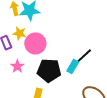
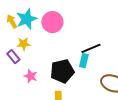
pink circle: (35, 43) -> (52, 22), moved
black line: (83, 57) -> (91, 48), turned 36

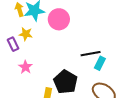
cyan rectangle: (84, 61) -> (100, 63), moved
black pentagon: (62, 71) -> (65, 82), moved, turned 30

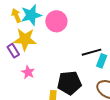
yellow star: (26, 34) -> (25, 39), size x1.6
black pentagon: (65, 82) -> (69, 83), turned -30

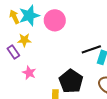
yellow star: (25, 39) -> (24, 40), size x0.6
black pentagon: (69, 83) -> (71, 81), turned -30

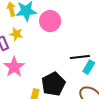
pink star: (29, 73) -> (14, 67), size x1.5

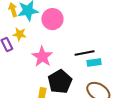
pink star: (14, 67) -> (42, 57), moved
cyan rectangle: (89, 67) -> (94, 63), turned 56

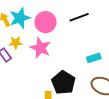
black line: (85, 53) -> (79, 17), moved
pink star: (42, 57) -> (40, 48), moved

